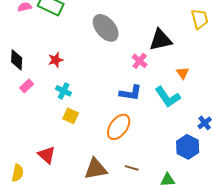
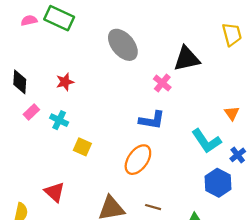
orange triangle: (183, 73) -> (232, 113), moved
cyan cross: (64, 91) -> (59, 120), moved
cyan L-shape: (168, 97) -> (206, 141), moved

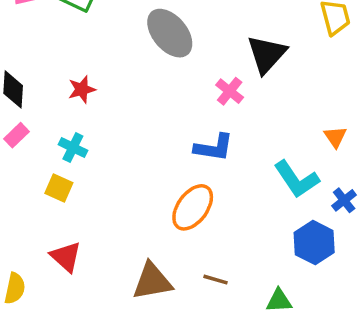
black triangle: (187, 59) -> (267, 54), turned -36
pink rectangle: (31, 112) -> (17, 135), moved
yellow square: (82, 147) -> (59, 188), moved

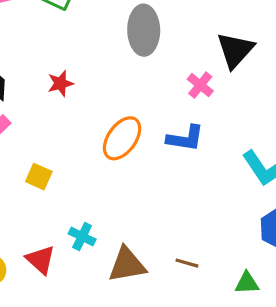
gray ellipse: (170, 33) -> (144, 30), turned 39
cyan cross: (73, 148) -> (82, 236), moved
orange ellipse: (193, 207) -> (122, 138), moved
red triangle: (66, 257) -> (41, 260), moved

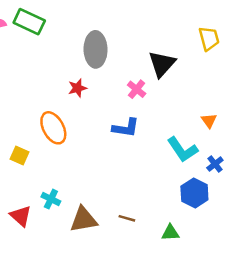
red star: (60, 83) -> (77, 88), moved
orange ellipse: (122, 138) -> (53, 128), moved, turned -64

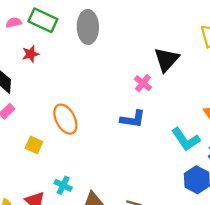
gray ellipse: (96, 49) -> (88, 27), moved
red star: (77, 88) -> (31, 54), moved

